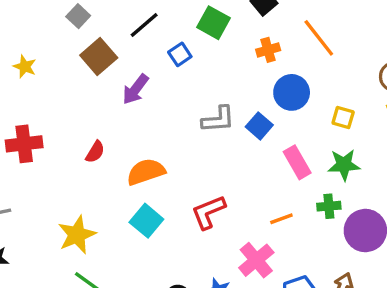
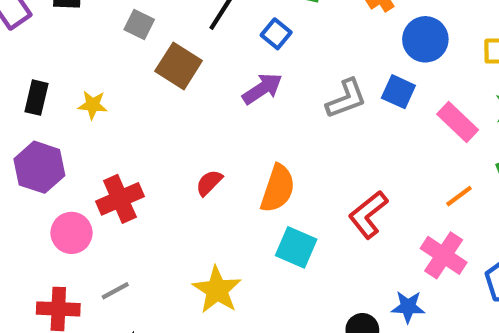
purple arrow: (135, 89) -> (262, 89), moved, turned -144
red semicircle: (95, 152) -> (209, 183), turned -150
orange semicircle: (146, 172) -> (278, 188), turned 144

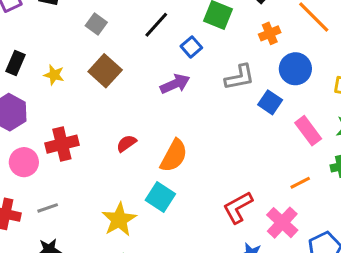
brown square: (179, 66) -> (105, 71), moved
gray L-shape: (346, 99) -> (240, 77), moved
red L-shape: (368, 215) -> (238, 207), moved
cyan square: (296, 247) -> (160, 197), moved

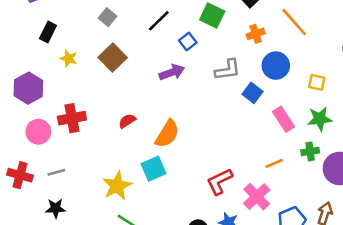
black rectangle: (16, 63) -> (48, 32), moved
cyan square: (160, 197) -> (154, 169), turned 30

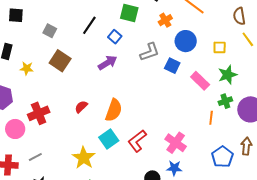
orange line: (274, 163) -> (211, 118), moved, turned -48
red L-shape: (219, 181) -> (137, 141), moved
pink cross: (257, 197) -> (176, 143), moved

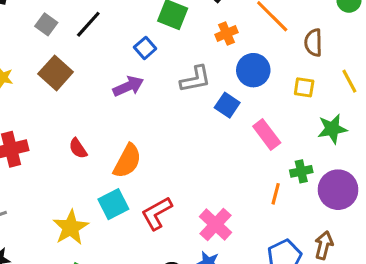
brown semicircle: (239, 16) -> (313, 43), moved
black line: (89, 25) -> (88, 24), moved
green star: (228, 75) -> (332, 129), moved
red semicircle: (81, 107) -> (78, 148), turned -88

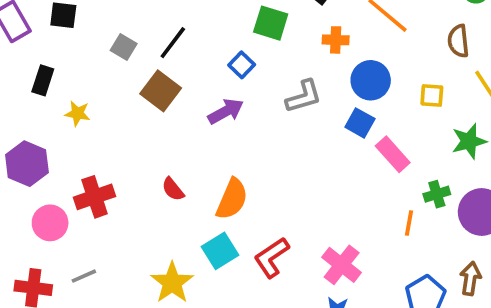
orange cross: (226, 33) -> (336, 40), turned 30
brown semicircle: (313, 43) -> (458, 41), moved
brown square: (56, 73) -> (161, 91), moved
blue square: (227, 105) -> (360, 123), moved

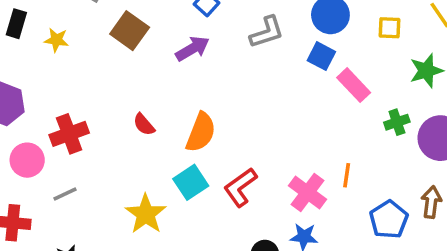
yellow star: (77, 113) -> (56, 40), moved
orange line: (409, 223) -> (347, 175), moved
gray line: (84, 276) -> (65, 194), moved

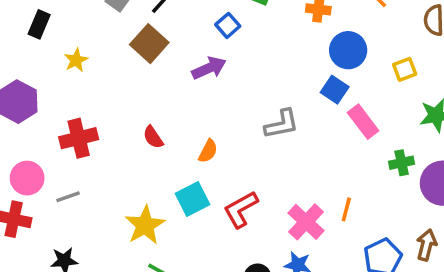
yellow square: (390, 28) -> (405, 69), turned -30
gray L-shape: (267, 32) -> (282, 124), moved
yellow star: (56, 40) -> (76, 60), moved, turned 30
orange semicircle: (201, 132) -> (208, 151), size x0.6
pink circle: (27, 160) -> (27, 178), moved

